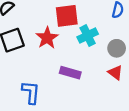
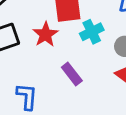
purple rectangle: (70, 73) -> (72, 74), turned 36

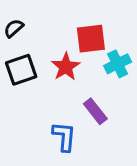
blue L-shape: (27, 97) -> (64, 137), moved

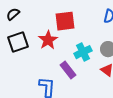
cyan cross: (118, 64) -> (83, 52), moved

